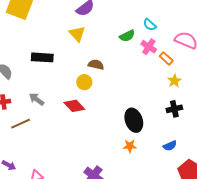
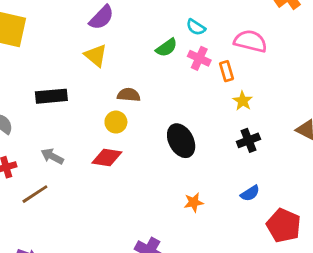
orange rectangle: (166, 58) -> (226, 71), turned 40
red diamond: (74, 106) -> (107, 157), turned -30
black ellipse: (134, 120) -> (181, 141), moved

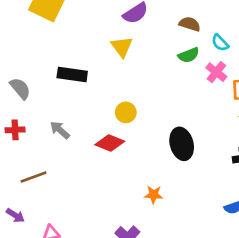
brown semicircle: (129, 95) -> (190, 24), moved
brown line: (35, 194) -> (34, 177), moved
orange star: (194, 202) -> (154, 195), moved

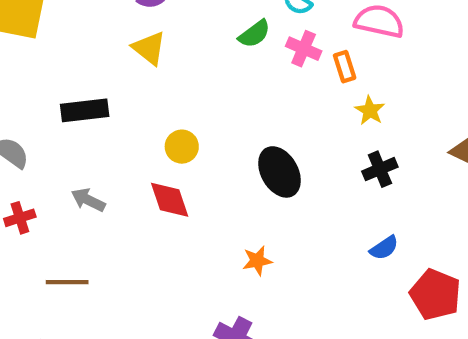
red diamond: (110, 143) -> (170, 200), turned 64
brown line: (34, 177) -> (67, 282), turned 35

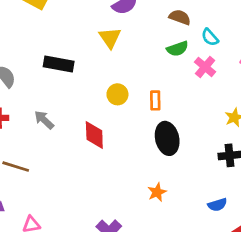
orange rectangle: (345, 67) -> (155, 100), moved
yellow circle: (182, 147) -> (117, 94), moved
orange star: (257, 261) -> (157, 192), moved, turned -30

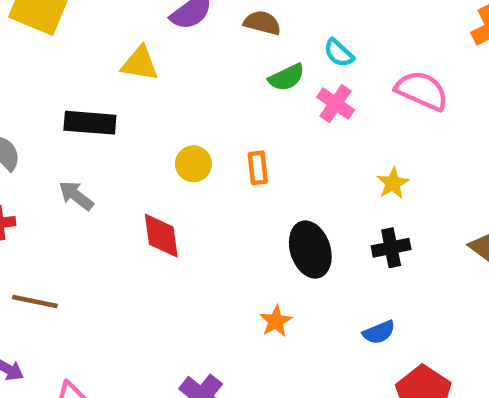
brown semicircle: (180, 17) -> (262, 23), moved
yellow triangle: (110, 38) -> (140, 64), moved, turned -40
gray arrow: (44, 120) -> (76, 196), moved
black ellipse: (167, 138) -> (310, 250), moved

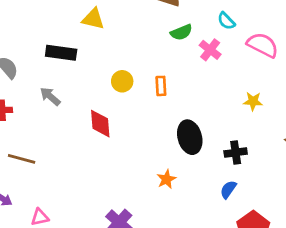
cyan semicircle: (339, 53) -> (226, 21), moved
yellow star: (393, 183) -> (253, 101), moved, turned 30
black cross: (391, 248) -> (236, 153), moved
blue semicircle: (379, 332) -> (228, 190), turned 144

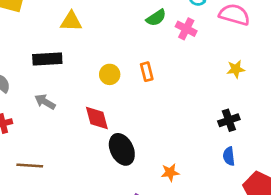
black ellipse: (190, 137) -> (122, 149), moved
orange star: (166, 179) -> (170, 172), moved, turned 30
blue semicircle: (228, 190) -> (229, 156), turned -30

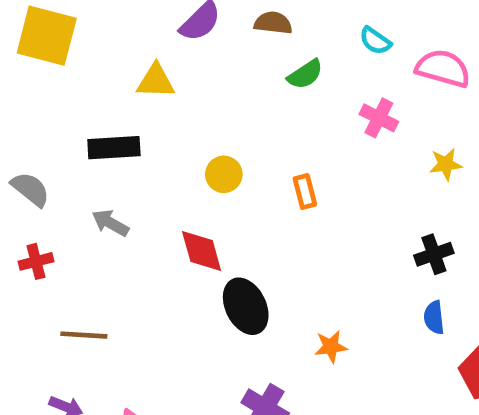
pink cross: (186, 29) -> (379, 118), moved
orange rectangle: (147, 72) -> (305, 192), moved

